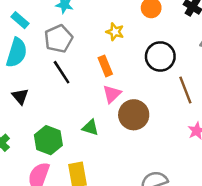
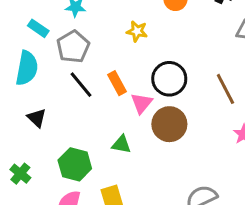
cyan rectangle: (20, 20) -> (38, 28), moved
black circle: (160, 56) -> (169, 79), moved
orange rectangle: (105, 66) -> (117, 83), moved

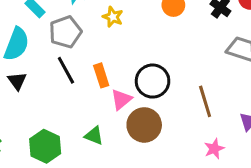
yellow star: (137, 31) -> (113, 17), moved
black triangle: (37, 118) -> (17, 81), moved

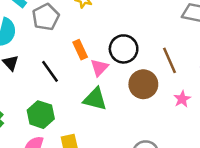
black line: (66, 70) -> (50, 71), moved
brown circle: (144, 125) -> (143, 84), moved
green triangle: (94, 136) -> (95, 99), moved, size x1.5

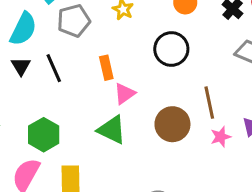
black circle: (124, 49) -> (171, 49), moved
black line: (50, 71) -> (54, 68), moved
pink star: (182, 99) -> (221, 137), moved

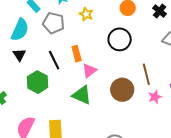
gray pentagon: (74, 21) -> (53, 23), turned 30
black line: (54, 68) -> (54, 60), moved
green hexagon: (44, 135) -> (38, 82), moved

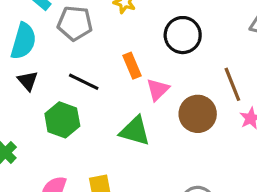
orange rectangle: (77, 54) -> (132, 66), moved
black line: (54, 60) -> (84, 82), turned -30
pink triangle: (89, 71) -> (158, 89), moved

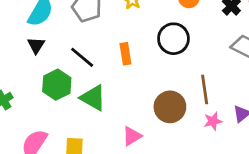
pink triangle: (158, 89) -> (132, 136), moved
green triangle: (135, 131) -> (93, 98), moved

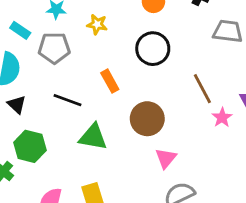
green hexagon: (57, 85) -> (30, 146), moved
brown circle: (170, 107) -> (147, 119), moved
pink triangle: (132, 136) -> (166, 158), moved

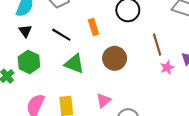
pink triangle: (166, 158) -> (104, 100), moved

